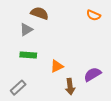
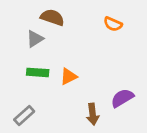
orange semicircle: (93, 15) -> (113, 24), moved
orange triangle: (57, 66) -> (69, 76), moved

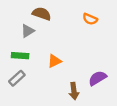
green rectangle: (38, 72) -> (20, 56), moved
gray rectangle: (24, 115) -> (17, 78), moved

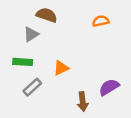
orange semicircle: (90, 19) -> (101, 21), turned 144
gray rectangle: (17, 78) -> (32, 87), moved

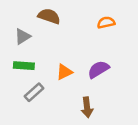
gray triangle: (31, 34) -> (23, 36), moved
purple semicircle: (109, 87) -> (98, 69), moved

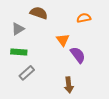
purple semicircle: (98, 69) -> (78, 55), turned 84
orange triangle: (64, 72) -> (63, 40), moved, turned -40

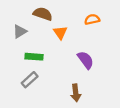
orange triangle: (63, 40) -> (60, 33), moved
green rectangle: (19, 52) -> (34, 57), moved

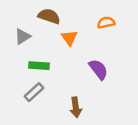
brown arrow: (76, 93) -> (76, 107), moved

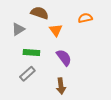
purple semicircle: (98, 69) -> (64, 58), moved

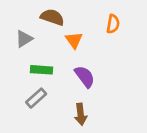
orange semicircle: (85, 18) -> (113, 24), turned 112

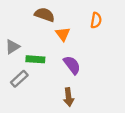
gray triangle: (24, 39) -> (12, 47), moved
gray rectangle: (36, 98) -> (19, 79), moved

